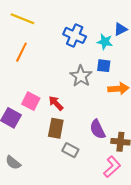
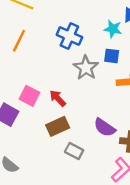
blue cross: (75, 35) -> (69, 36), moved
brown rectangle: (56, 128) -> (58, 126), turned 54
purple semicircle: (98, 129) -> (105, 128), turned -30

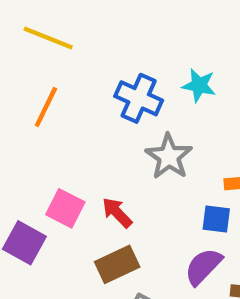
cyan star: (113, 29) -> (199, 85), moved
blue square: (112, 56) -> (216, 219), moved
purple semicircle: (105, 128) -> (203, 266), turned 100

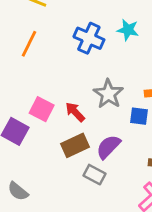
gray star: (169, 157) -> (108, 94), moved
purple semicircle: (203, 266) -> (108, 147), moved

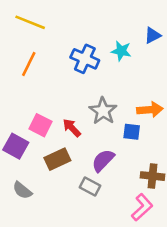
brown rectangle: (75, 145) -> (57, 159), moved
gray semicircle: (18, 191) -> (22, 190), moved

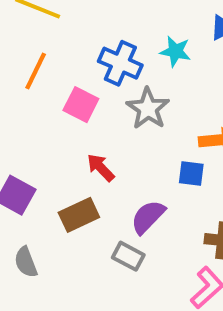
gray star: (103, 111) -> (148, 108), moved
pink square: (40, 125) -> (81, 105), moved
gray semicircle: (22, 190) -> (26, 262), turned 30

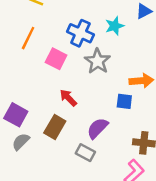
cyan star: (175, 51) -> (115, 26), turned -30
brown rectangle: (79, 215) -> (55, 127), turned -35
gray semicircle: (26, 262) -> (21, 142), moved, turned 66

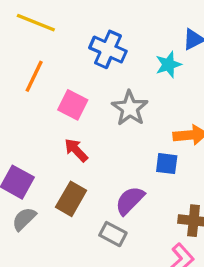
cyan star: (115, 26) -> (168, 65), moved
blue cross: (80, 33) -> (108, 49), moved
red arrow: (68, 98) -> (76, 150), moved

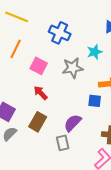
cyan star: (168, 65) -> (95, 52), moved
gray star: (130, 108) -> (73, 68), turned 30
gray rectangle: (113, 234) -> (63, 143), turned 49

